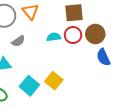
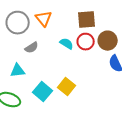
cyan semicircle: (54, 37) -> (67, 44), turned 40

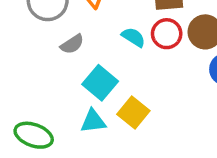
cyan triangle: (18, 71) -> (93, 121), moved
cyan square: (43, 92) -> (100, 83), moved

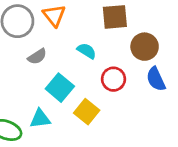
red circle: (167, 34) -> (113, 79), moved
cyan triangle: (93, 121) -> (40, 119), moved

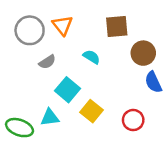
red circle: (113, 79) -> (133, 120), moved

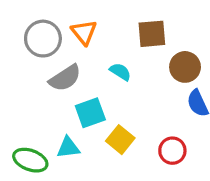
gray semicircle: (47, 62) -> (65, 78), size x1.5
cyan square: (67, 90) -> (90, 113), turned 30

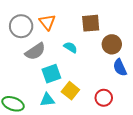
cyan triangle: (68, 147) -> (47, 100), moved

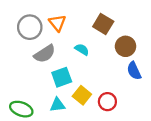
brown square: (91, 23) -> (103, 24), turned 36
red circle: (104, 98) -> (107, 102), moved

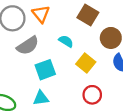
yellow square: (82, 95) -> (86, 63), moved

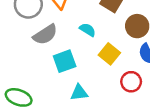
red circle: (92, 95) -> (131, 82), moved
cyan triangle: (41, 98) -> (79, 93), moved

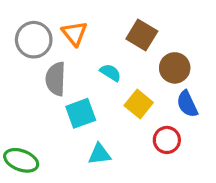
gray semicircle: (45, 35) -> (56, 79), turned 125

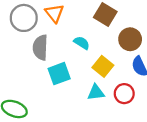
cyan triangle: (99, 154) -> (96, 92), moved

